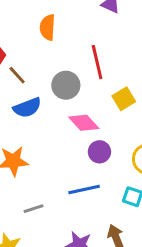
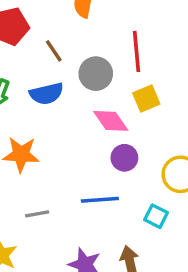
brown line: (17, 75) -> (54, 51), moved
yellow square: (124, 99) -> (146, 98), moved

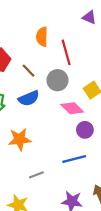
red line: (137, 51) -> (66, 52), moved

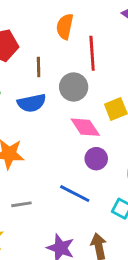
brown line: (29, 71) -> (39, 67), turned 32
blue line: (74, 159) -> (75, 194), turned 30

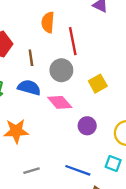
blue semicircle: (32, 103) -> (29, 88), turned -145
pink diamond: (85, 127) -> (60, 102), moved
blue line: (75, 194) -> (78, 170), moved

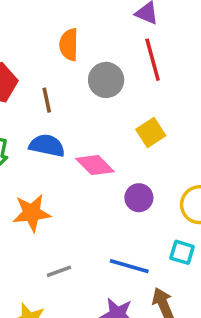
red line: (73, 41) -> (153, 60), moved
gray circle: (61, 70) -> (106, 80), moved

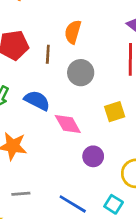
gray circle: (106, 80) -> (81, 73), moved
brown line: (47, 100) -> (48, 54), moved

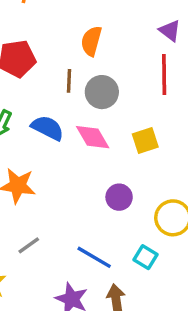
brown line: (48, 54) -> (69, 81), moved
pink diamond: (68, 124) -> (93, 137), moved
gray line: (21, 194) -> (29, 245), turned -30

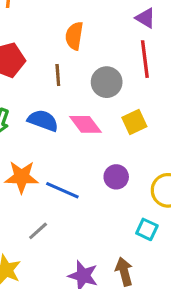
gray circle: (102, 92) -> (107, 82), moved
blue line: (94, 257) -> (62, 190), moved

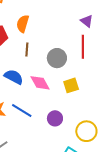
orange semicircle: (74, 36) -> (23, 24), moved
blue line: (62, 190) -> (22, 110), moved

